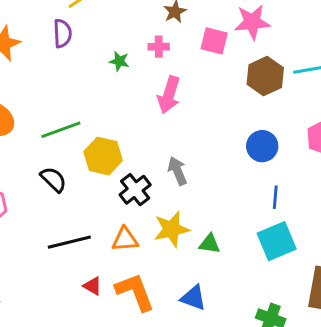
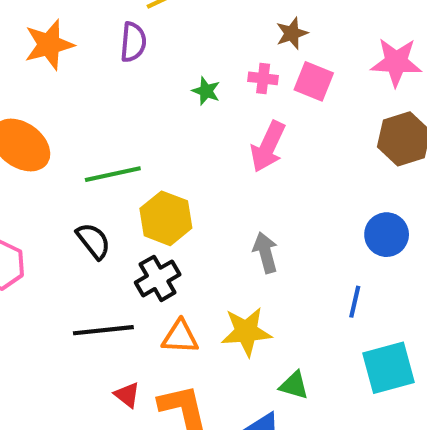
pink square: (214, 41) -> (314, 81), moved
black cross: (135, 190) -> (158, 278), moved
blue line: (275, 197) -> (355, 302), moved
green triangle: (209, 244) -> (294, 385), moved

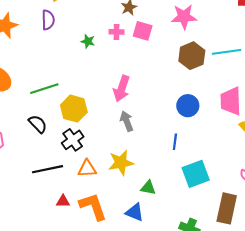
pink arrow: (268, 147) -> (122, 89), moved
red triangle: (127, 395) -> (63, 201), turned -32

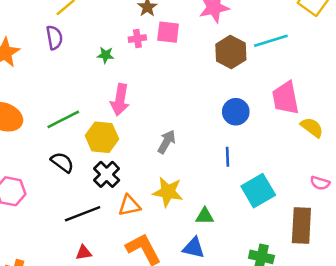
pink arrow: (122, 89) -> (120, 100), moved
gray arrow: (127, 121) -> (167, 142), turned 60
yellow star: (121, 163) -> (168, 192), turned 30
red triangle: (63, 201) -> (84, 253), moved

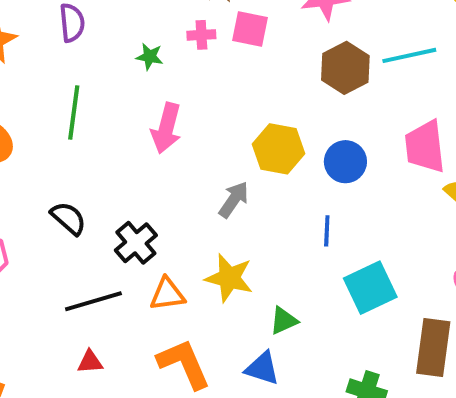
green line: (63, 119) -> (74, 113), moved, turned -60
yellow hexagon: (102, 137) -> (278, 149), moved
green triangle: (205, 216) -> (284, 321), turned -30

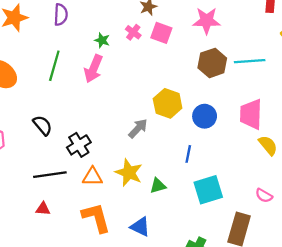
pink cross: (201, 35) -> (133, 32), turned 32
pink arrow: (166, 128) -> (93, 69), moved
green triangle: (284, 321) -> (158, 186), moved

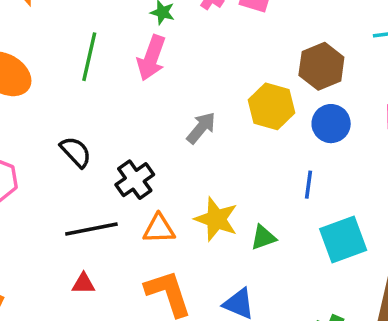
brown hexagon: (212, 63) -> (321, 66), moved
gray arrow: (138, 128) -> (201, 128), moved

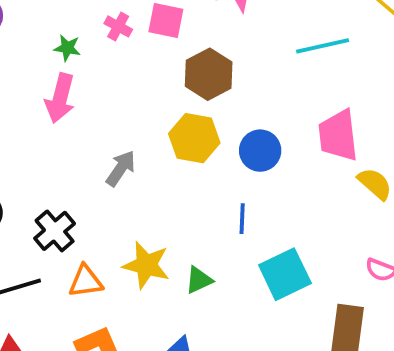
brown hexagon: (321, 66) -> (209, 74), moved

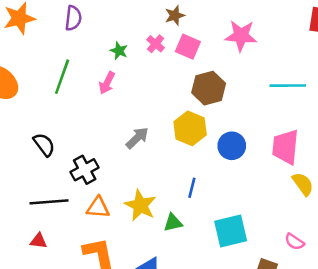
pink arrow: (60, 98) -> (107, 83), size x0.7
blue line: (242, 219) -> (192, 188), moved

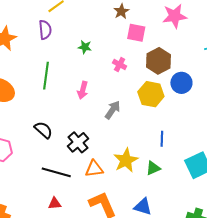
pink cross: (156, 44) -> (120, 65), moved
pink arrow: (107, 83) -> (83, 90), moved
blue circle: (232, 146) -> (181, 83), moved
black line: (49, 202) -> (56, 172), turned 32
yellow star: (140, 205) -> (126, 160), turned 30

